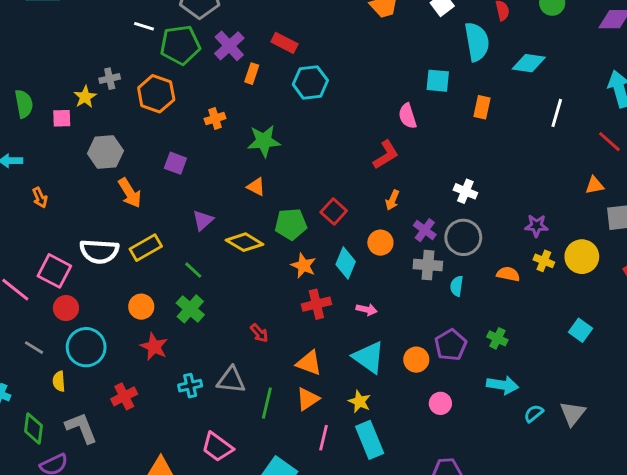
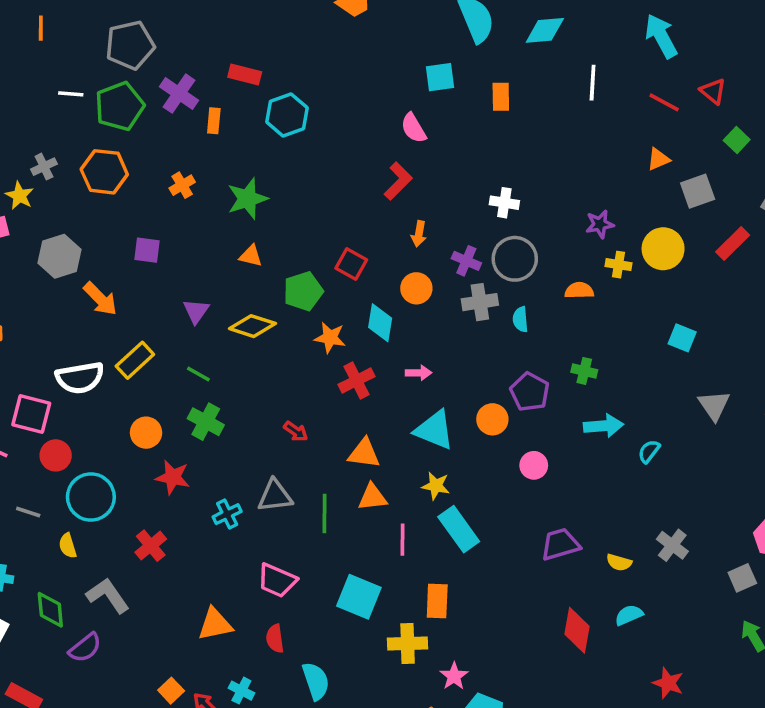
orange triangle: (308, 399) -> (373, 497), turned 40
gray triangle: (573, 414) -> (714, 405), moved

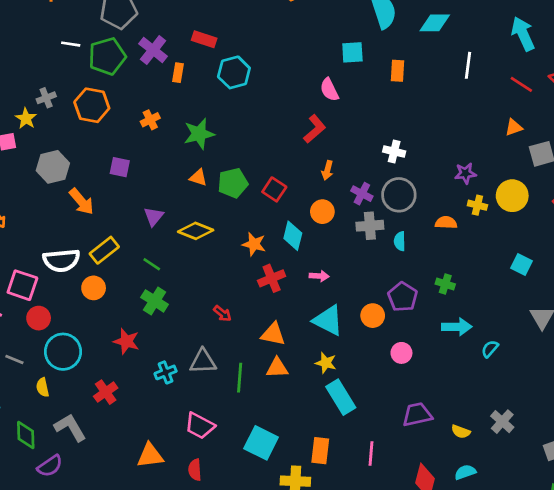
green pentagon: (303, 291) -> (233, 183), moved
orange circle: (146, 433) -> (94, 288), moved
pink line: (402, 540) -> (371, 453), moved

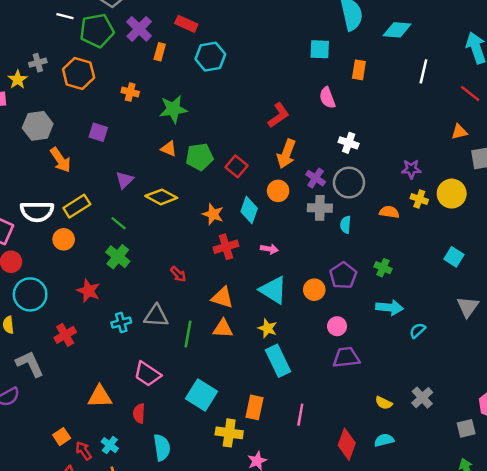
pink semicircle: (329, 90) -> (327, 98), moved
orange cross: (150, 120) -> (130, 92), turned 35
orange arrow: (327, 170) -> (286, 154), size x1.6
purple trapezoid: (417, 414) -> (346, 357), moved

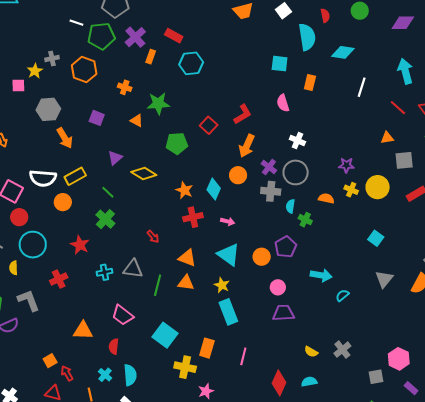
orange triangle: (169, 149) -> (137, 121), moved
red square: (236, 166) -> (209, 125), moved
green cross: (383, 268) -> (305, 220), moved
cyan cross: (110, 445) -> (105, 375), moved

